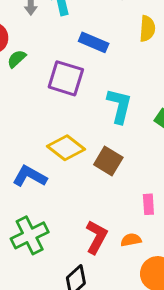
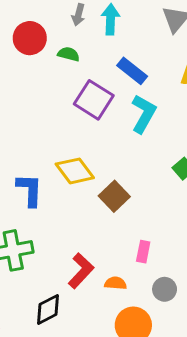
green semicircle: (17, 59) -> (69, 54), moved, turned 42
cyan L-shape: (119, 106) -> (144, 114), moved
blue L-shape: (30, 176) -> (30, 190), turned 48

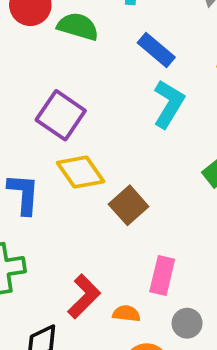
green semicircle: (69, 54) -> (78, 26), size x1.5
purple square: (94, 100) -> (61, 115), moved
pink rectangle: (143, 252) -> (162, 275), size x1.4

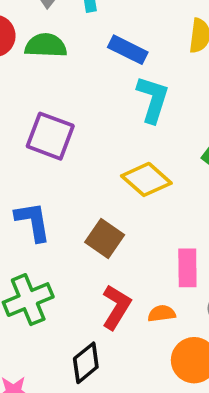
yellow diamond: (81, 172) -> (146, 179), moved
brown square: (129, 205) -> (105, 239), moved

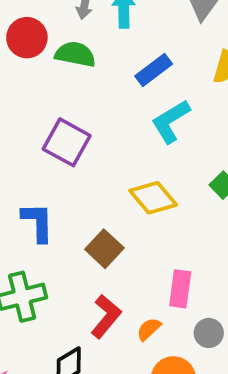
blue rectangle: (128, 50) -> (154, 70), turned -72
cyan L-shape: (153, 99) -> (171, 121), turned -147
orange semicircle: (162, 313) -> (149, 329), turned -44

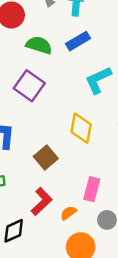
green semicircle: (75, 54) -> (39, 45), moved
blue rectangle: (154, 70) -> (78, 41), moved
yellow diamond: (153, 198) -> (81, 128), turned 44

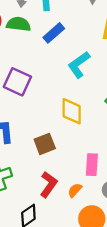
green semicircle: (39, 45) -> (18, 24), moved
brown square: (46, 158) -> (45, 144), turned 30

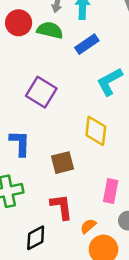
red L-shape: (49, 184) -> (61, 207), turned -50
orange semicircle: (75, 190) -> (88, 226), moved

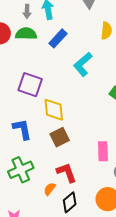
yellow diamond: (96, 131) -> (54, 110), moved
orange semicircle: (88, 226) -> (50, 189), moved
black diamond: (36, 238) -> (70, 202), moved

